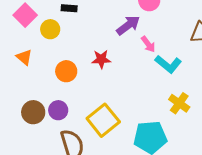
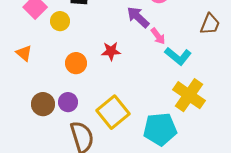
purple arrow: (128, 25) -> (138, 17), turned -100
orange triangle: (24, 57) -> (24, 53), moved
yellow cross: (179, 103) -> (189, 95), size x1.5

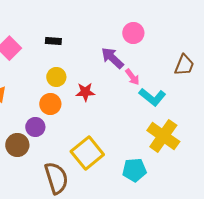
yellow circle: (60, 21) -> (56, 77), moved
purple circle: (68, 102) -> (35, 127), moved
cyan pentagon: (160, 129) -> (134, 170), size x0.7

